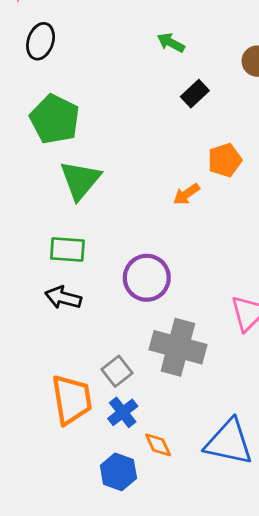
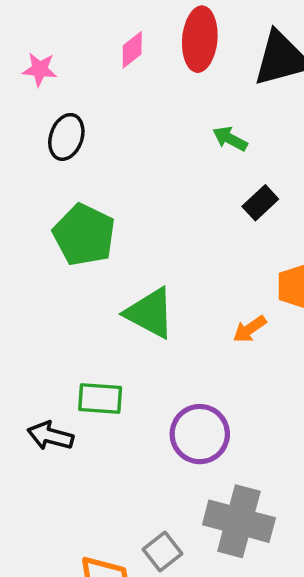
green triangle: (80, 180) -> (150, 313), moved, turned -42
black arrow: (63, 298) -> (50, 436), moved

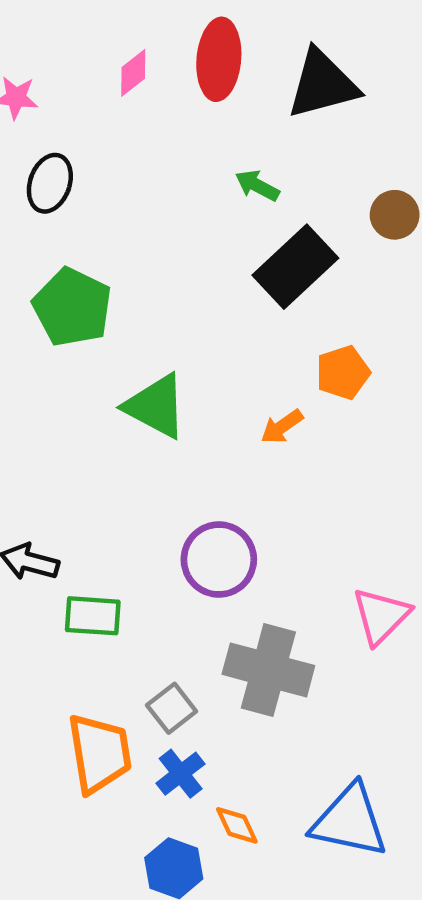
black rectangle: (260, 203) -> (295, 267), size x1.8
green rectangle: (100, 398) -> (93, 616), moved

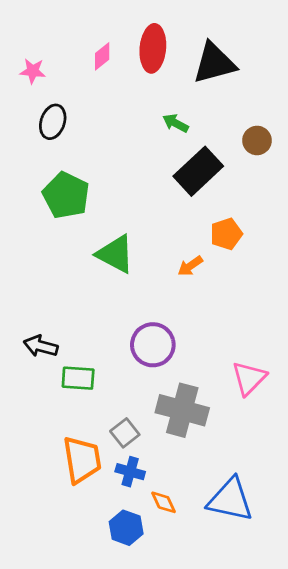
blue cross: (181, 774) -> (130, 472), turned -36

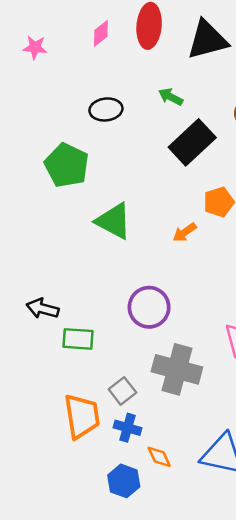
black ellipse: (53, 122) -> (106, 109), moved, turned 64

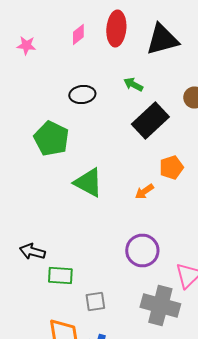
purple circle: (149, 307) -> (142, 250), moved
gray cross: (177, 369) -> (160, 306), moved
gray square: (122, 391) -> (95, 302), moved, turned 30

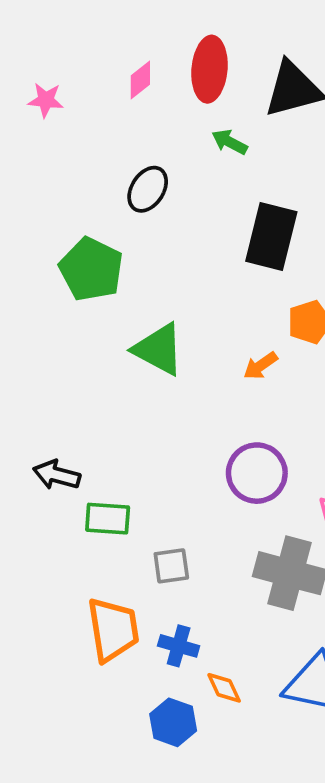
green arrow: (133, 84) -> (230, 142), moved
black ellipse: (82, 94) -> (148, 189), turned -50
black rectangle: (150, 120) -> (271, 237), turned -33

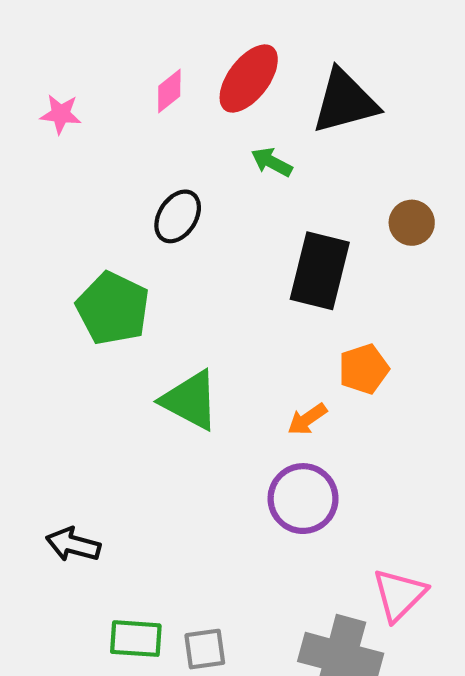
red ellipse: (209, 69) -> (249, 78), turned 32
purple circle: (257, 473) -> (303, 499), moved
green rectangle: (108, 519) -> (136, 639), moved

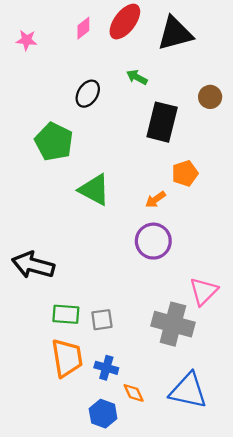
green arrow: (272, 162) -> (137, 77), moved
black arrow: (73, 545) -> (33, 265), size x1.5

